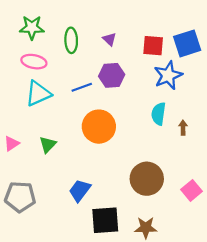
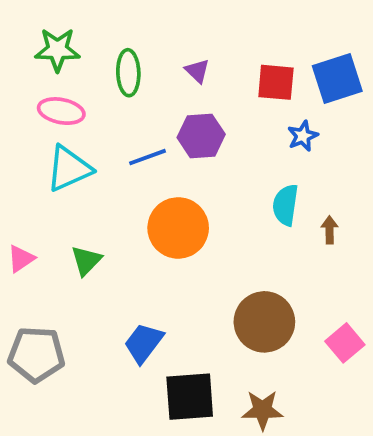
blue star: (168, 75) -> (303, 136), size x0.6

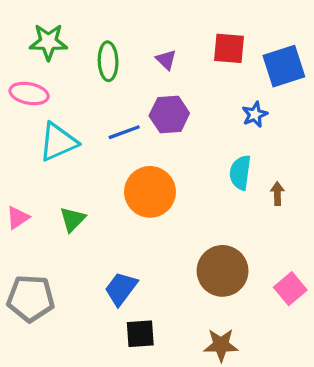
red square: (276, 82) -> (229, 48), moved
pink ellipse: (61, 111) -> (29, 94), moved
black square: (190, 397) -> (140, 334), moved, size x0.7

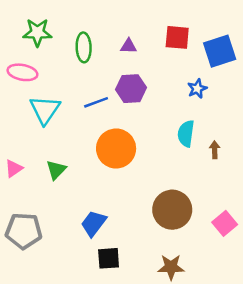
purple triangle: (166, 60) -> (129, 46), turned -42
cyan triangle: (58, 142) -> (45, 110), turned -32

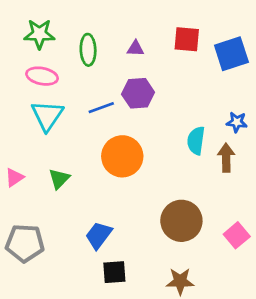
pink ellipse: (22, 72) -> (42, 76), moved
blue star: (197, 89) -> (237, 122), moved, turned 30
brown arrow: (215, 150) -> (226, 158), size x1.5

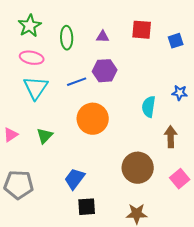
green star: (39, 34) -> (30, 26), turned -30
blue square: (231, 54) -> (176, 41), size x0.6
brown arrow: (226, 158) -> (171, 137), moved

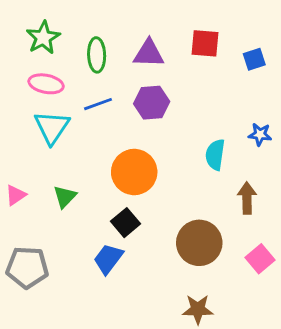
purple triangle: (103, 37) -> (149, 53), size x1.6
blue line: (77, 82) -> (98, 104), moved
black square: (87, 207) -> (126, 223), moved, turned -36

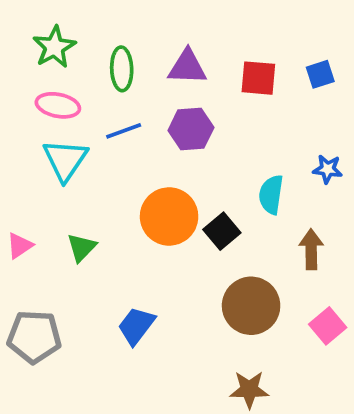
red square: (205, 43) -> (258, 78), moved
black square: (126, 223) -> (222, 231), moved

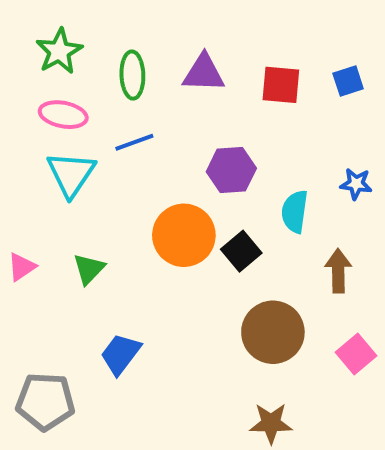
purple hexagon: (191, 129) -> (231, 170), moved
blue trapezoid: (136, 326) -> (121, 354), moved
gray pentagon: (34, 337) -> (45, 401), moved

